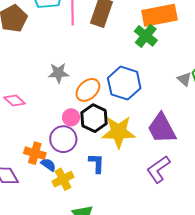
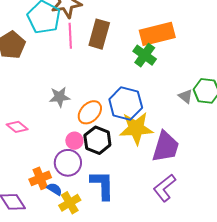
purple trapezoid: (162, 128) -> (166, 147), turned -132
yellow star: (119, 132) -> (136, 128), moved
orange cross: (35, 153) -> (40, 178), turned -35
blue L-shape: (97, 163) -> (102, 185), size x1.5

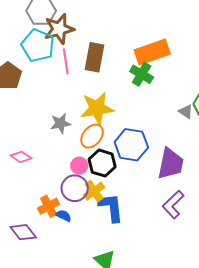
blue hexagon: (126, 104) -> (131, 145), moved
yellow star: (136, 128) -> (97, 108), moved
yellow cross: (70, 203) -> (94, 191), moved

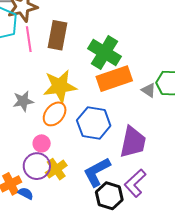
orange rectangle: (152, 52) -> (114, 79), moved
green cross: (142, 74) -> (105, 53), size x1.4
black hexagon: (102, 163) -> (109, 196), moved
blue L-shape: (111, 207) -> (97, 172), moved, turned -112

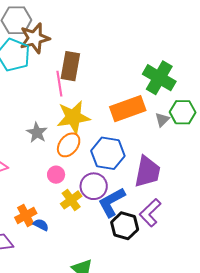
pink line: (29, 39) -> (59, 84), moved
green cross: (105, 53) -> (159, 78), moved
gray triangle: (149, 90) -> (162, 120), turned 42
gray star: (23, 101) -> (37, 133), turned -30
purple circle: (37, 166) -> (94, 186), moved

